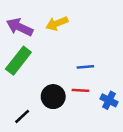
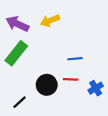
blue cross: (109, 100) -> (96, 88), turned 32

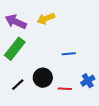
red line: (71, 79) -> (65, 89), moved
black line: (20, 102) -> (18, 85), moved

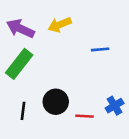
blue line: (69, 54) -> (100, 49), moved
black line: (18, 85) -> (23, 111), turned -40

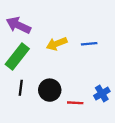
yellow arrow: (60, 25) -> (57, 44), moved
black line: (23, 111) -> (21, 88), moved

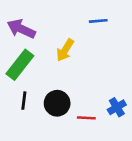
yellow arrow: (57, 44) -> (65, 50), turned -36
blue line: (89, 44) -> (98, 21), moved

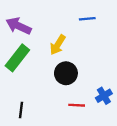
black line: (24, 101) -> (21, 110), moved
black circle: (57, 103) -> (66, 73), moved

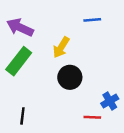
red line: (77, 105) -> (92, 117), moved

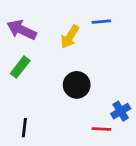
yellow arrow: (61, 47) -> (70, 37), moved
green rectangle: (19, 61) -> (20, 67), size x0.7

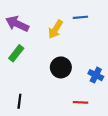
blue cross: (121, 111) -> (96, 75), moved, turned -32

